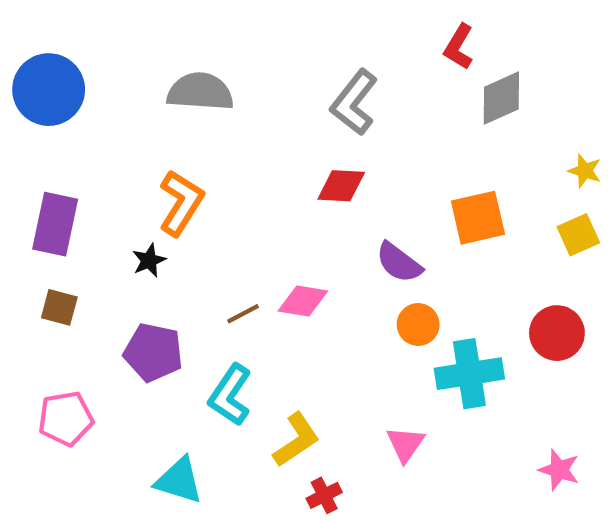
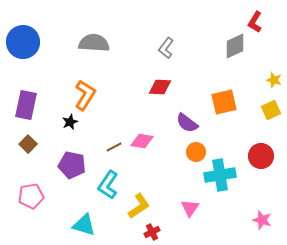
red L-shape: (459, 47) -> (255, 22), moved
gray L-shape: (354, 102) -> (166, 48), size x0.7
brown square: (59, 307) -> (28, 144), turned 30

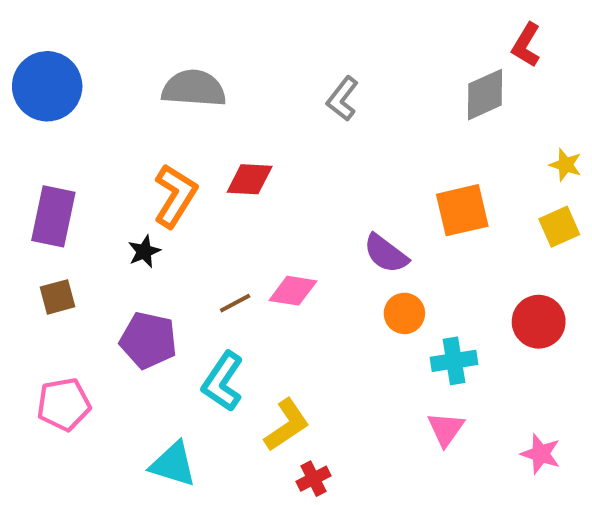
red diamond: (160, 87) -> (250, 179), moved
brown square: (28, 144) -> (57, 297), turned 30
cyan cross: (220, 175) -> (454, 361), size x0.7
pink triangle: (190, 208) -> (446, 429), moved

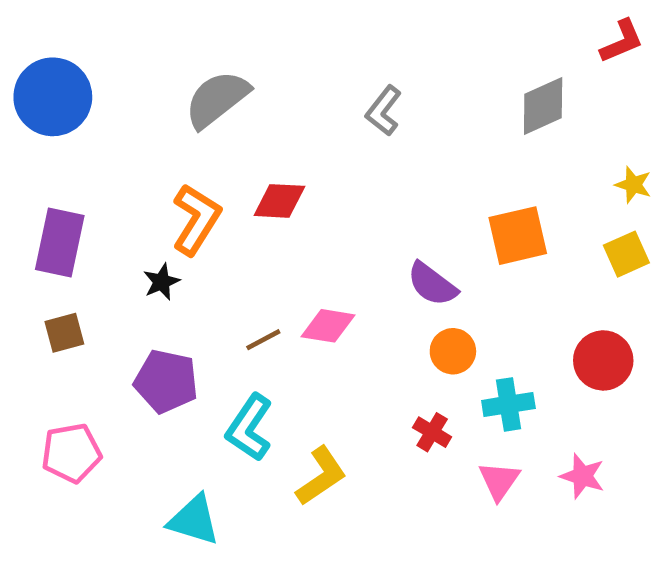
red L-shape: (526, 45) -> (622, 41), moved, turned -144
gray semicircle: (194, 88) -> (217, 99), turned -42
pink star: (541, 454) -> (582, 476), moved
red cross: (314, 479) -> (432, 432), moved, turned -32

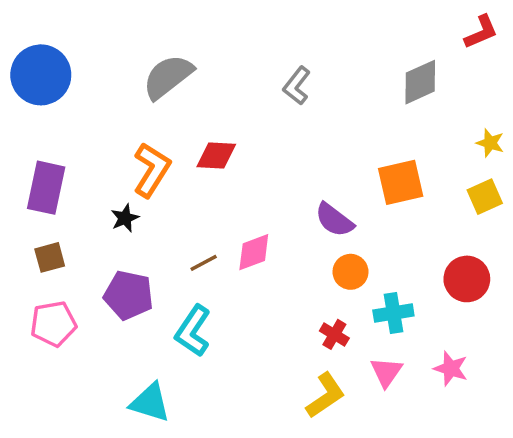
pink diamond: (328, 326) -> (254, 252), turned -30
pink pentagon: (71, 453) -> (53, 324), moved
yellow L-shape: (321, 476) -> (325, 395), moved

